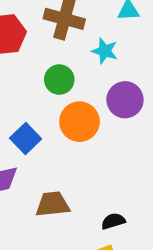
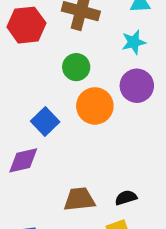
cyan star: (105, 51) -> (134, 42), moved, turned -30
brown trapezoid: (53, 204) -> (79, 199), moved

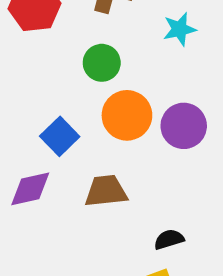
purple circle: (137, 86) -> (184, 126), moved
brown trapezoid: (79, 199) -> (106, 191), moved

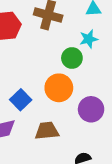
green circle: (102, 63) -> (72, 58), moved
purple circle: (184, 126) -> (91, 109), moved

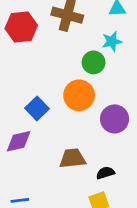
brown trapezoid: (47, 131) -> (72, 158), moved

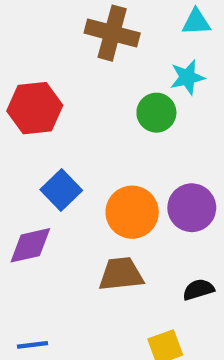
red hexagon: (21, 27) -> (35, 108), moved
orange circle: (79, 95) -> (132, 212), moved
black semicircle: (105, 173) -> (198, 290), moved

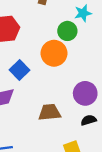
purple circle: (192, 208) -> (85, 93), moved
orange circle: (132, 212) -> (54, 53), moved

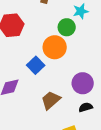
blue square: (19, 70) -> (36, 65), moved
brown trapezoid: (50, 112) -> (51, 100), turned -35

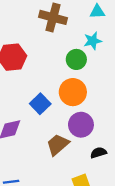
orange circle: (55, 47) -> (73, 92), moved
purple circle: (83, 83) -> (81, 125), moved

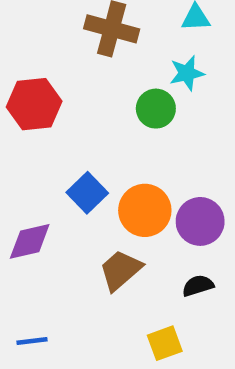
orange circle: (73, 92) -> (145, 210), moved
purple circle: (81, 125) -> (200, 221), moved

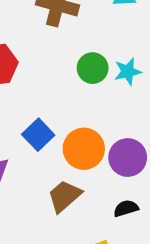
cyan star: (187, 73) -> (128, 72), moved

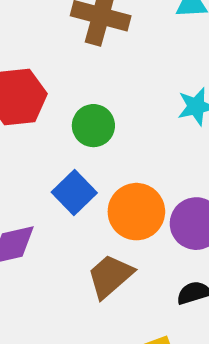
green circle: (93, 68) -> (93, 126), moved

